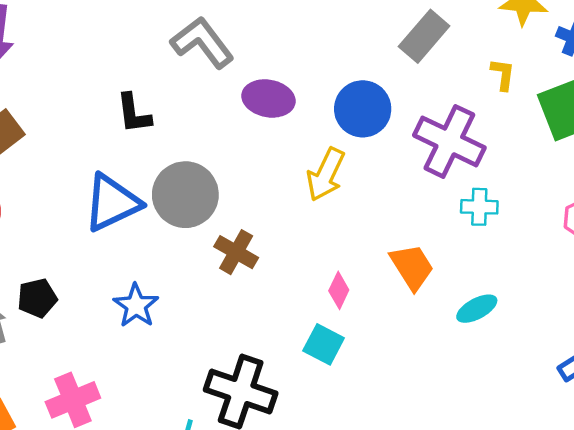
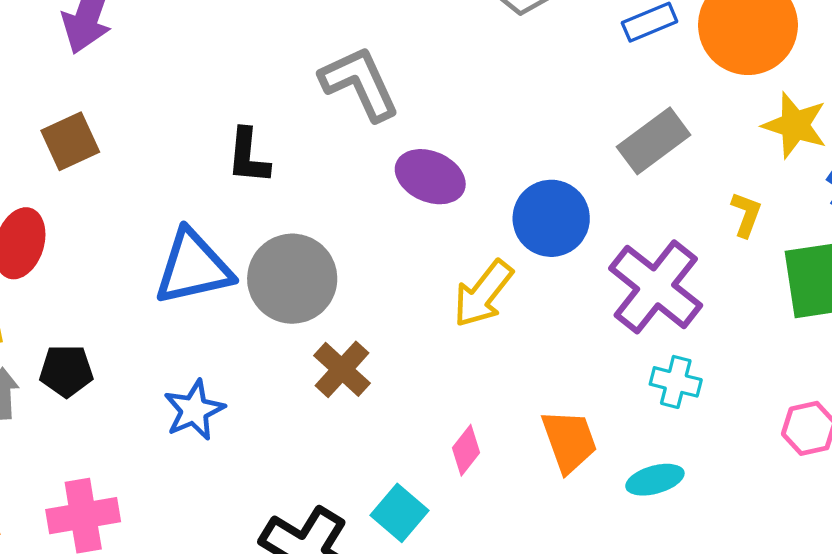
cyan ellipse: (477, 309) -> (655, 480), moved
cyan square: (324, 344) -> (399, 513), moved

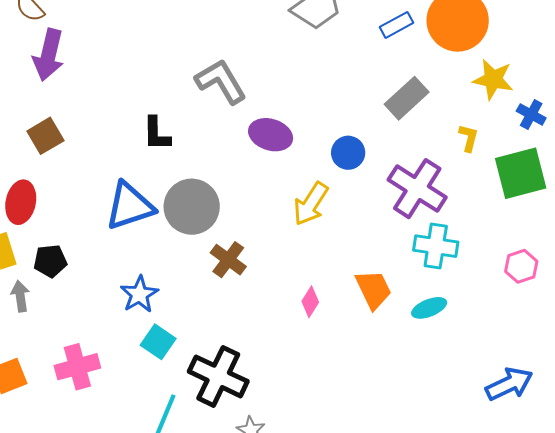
blue circle: (551, 218) -> (348, 153), size x0.7
black pentagon: (66, 371) -> (50, 261), moved
cyan cross: (676, 382) -> (436, 246), size x1.4
cyan square: (399, 513) -> (158, 342), moved

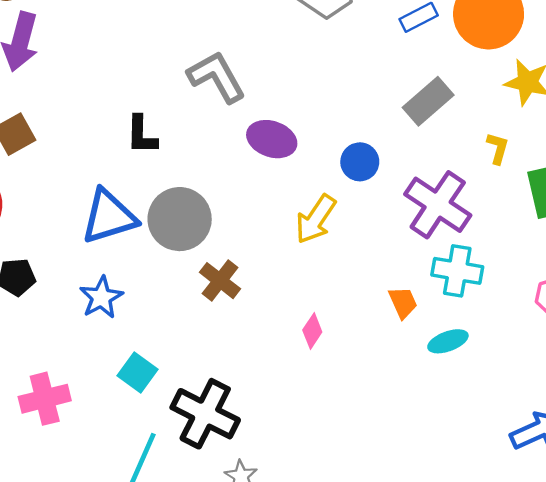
orange trapezoid: (374, 289) -> (403, 302), moved, size x0.7
blue star: (139, 294) -> (101, 297), moved

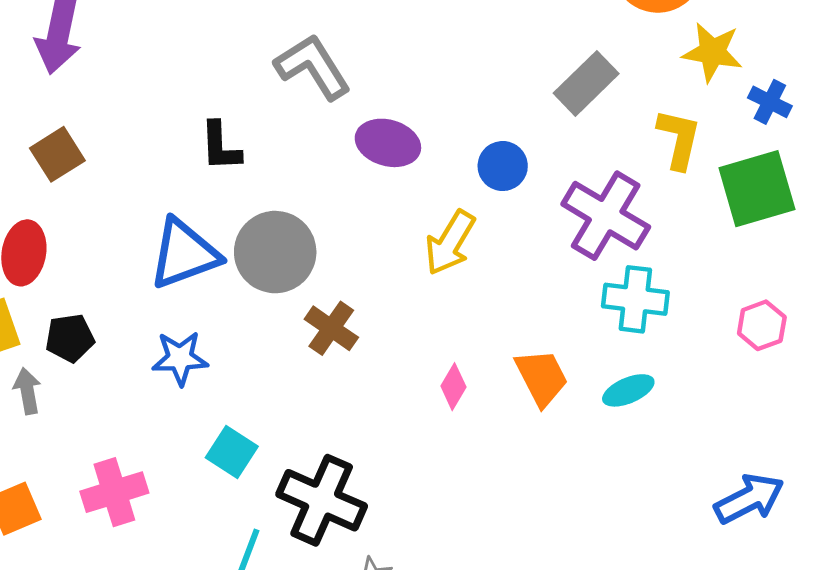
yellow L-shape: (498, 148) -> (679, 139), size x1.5
blue star: (101, 297) -> (180, 358), turned 30
orange trapezoid: (403, 302) -> (542, 377), moved, size x1.4

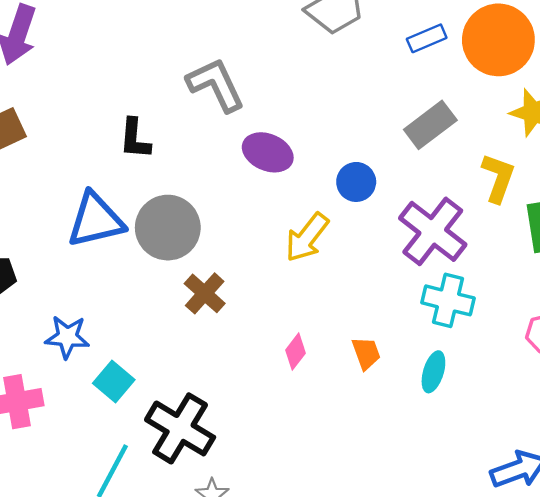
blue star: (180, 358) -> (67, 337), moved
orange trapezoid: (542, 377) -> (366, 353), size x0.7
cyan ellipse: (628, 390) -> (433, 372), turned -57

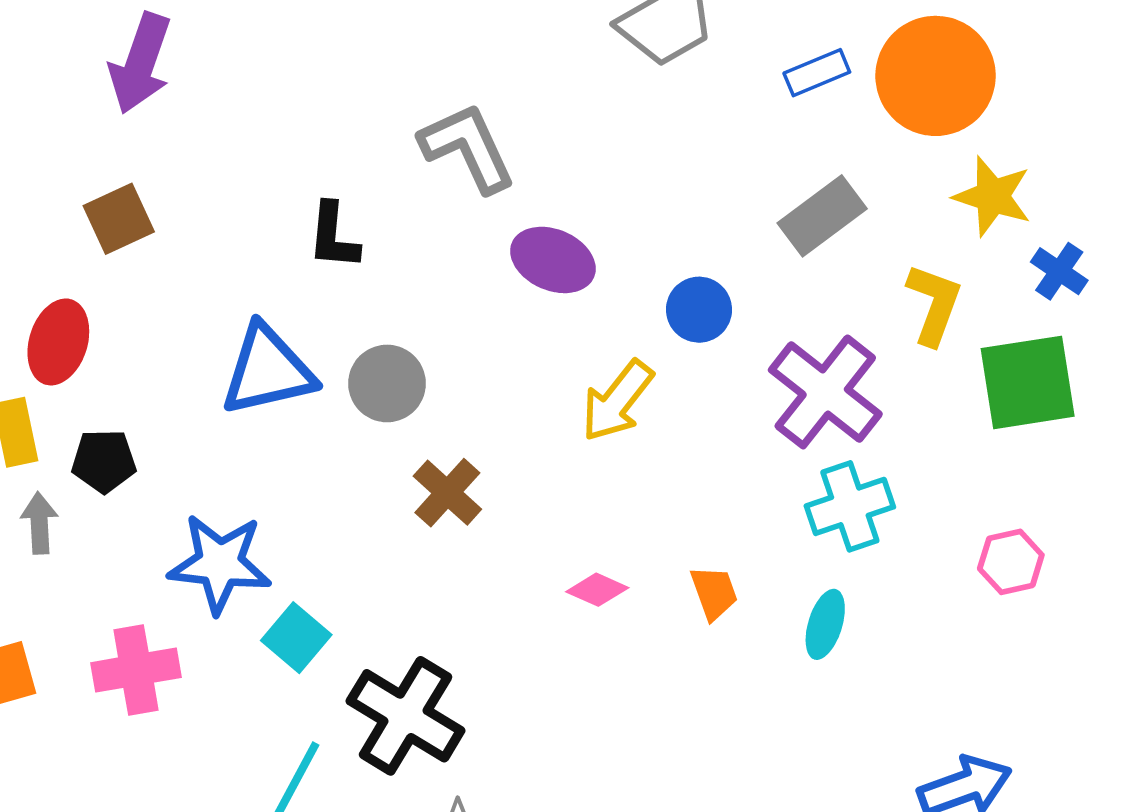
gray circle: (168, 228) -> (387, 383), size x0.7
cyan cross: (448, 300) -> (850, 506), turned -33
blue star: (67, 337) -> (220, 563), size x1.4
pink diamond: (296, 352) -> (597, 590), turned 76

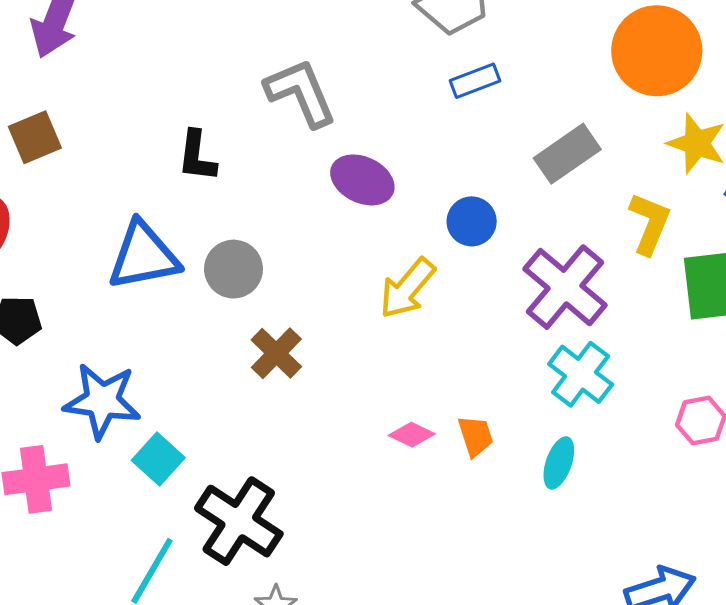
blue rectangle: (817, 73) -> (475, 81), moved
cyan cross: (850, 506) -> (581, 374), turned -36
pink diamond: (597, 590) -> (412, 435), moved

